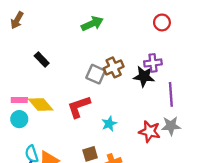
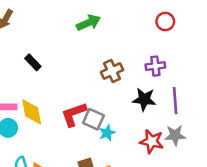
gray square: (96, 74) -> (93, 119), moved
black star: (144, 76) -> (144, 99), moved
yellow diamond: (41, 104) -> (32, 112), turned 30

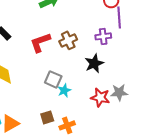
black star: (144, 99) -> (94, 63), turned -30
purple line: (175, 101) -> (119, 17), moved
red L-shape: (74, 114) -> (40, 42), moved

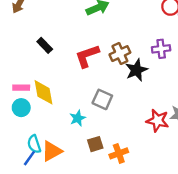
black star: (94, 63) -> (136, 70), moved
cyan star: (64, 90) -> (78, 118), moved

